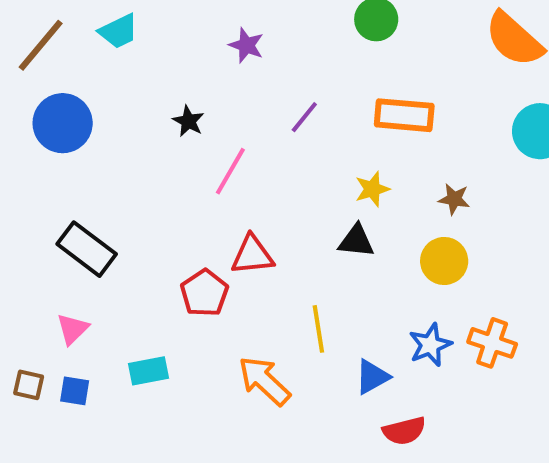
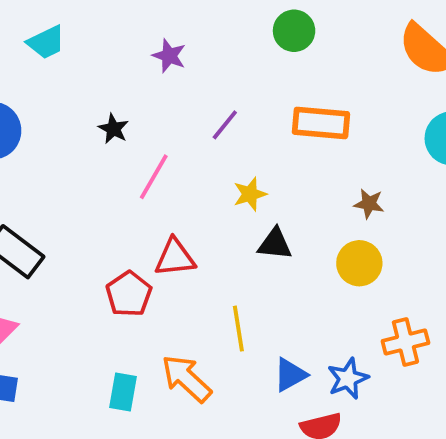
yellow star: (372, 189) -> (250, 194), moved
orange cross: (492, 343) -> (405, 342), turned -33
blue star: (430, 345) -> (348, 379), moved
cyan rectangle: (148, 371) -> (123, 392), moved, turned -69

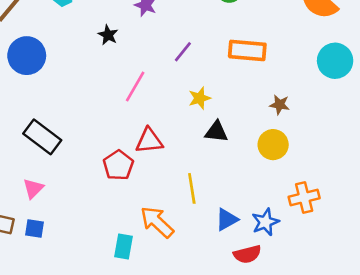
black star: (113, 129) -> (108, 35), moved
cyan rectangle: (123, 392) -> (123, 247), moved

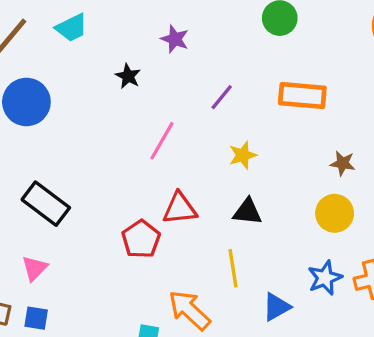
black triangle: (216, 132) -> (247, 212), moved
blue star: (265, 222) -> (325, 278), moved

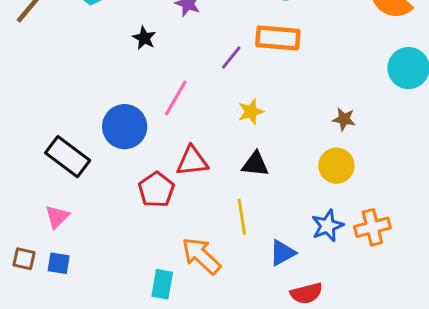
orange rectangle: (302, 96) -> (278, 38), moved
blue circle: (26, 102) -> (125, 127), moved

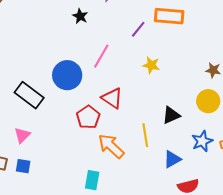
yellow star: (251, 112) -> (151, 65), turned 30
red triangle: (192, 161) -> (112, 98), turned 40
black triangle: (255, 164) -> (171, 115), moved, turned -30
orange arrow: (201, 256) -> (111, 146), moved

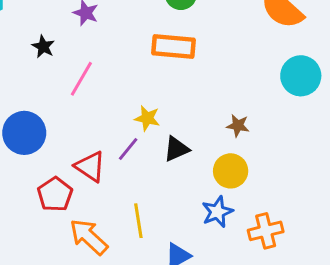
purple line: (138, 29) -> (128, 149), moved
pink line: (101, 56) -> (81, 79), moved
black triangle: (171, 115) -> (176, 149), moved
blue star: (202, 141) -> (217, 212), moved

